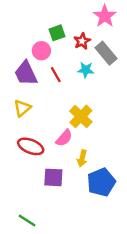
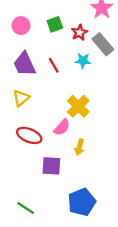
pink circle: (41, 51) -> (21, 26), moved
blue pentagon: (101, 182) -> (82, 202), moved

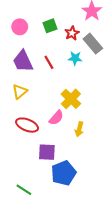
yellow arrow: (79, 147) -> (79, 129), moved
blue pentagon: (82, 202) -> (64, 173), moved

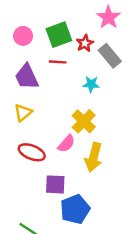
green square: (50, 26) -> (59, 35), size x1.5
cyan star: (75, 58) -> (91, 84), moved
red line: (49, 62) -> (58, 62), moved, turned -56
yellow arrow: (79, 129) -> (94, 157), size x1.6

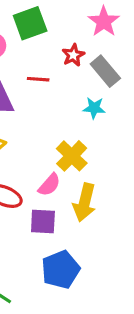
green square: (59, 35) -> (30, 23), moved
cyan star: (91, 84) -> (94, 108), moved
purple square: (55, 184) -> (43, 222), moved

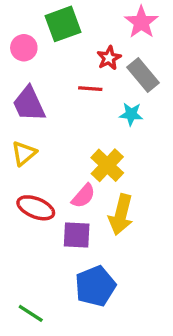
red line: (38, 79) -> (90, 89), moved

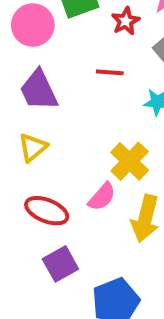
pink circle: (24, 48) -> (33, 25), size x1.4
red star: (109, 58) -> (126, 21), moved
purple square: (77, 235) -> (60, 264), moved, turned -32

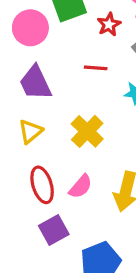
yellow cross: (130, 161) -> (87, 131), moved
pink semicircle: (102, 197) -> (81, 187), moved
red ellipse: (47, 211) -> (42, 185), turned 51

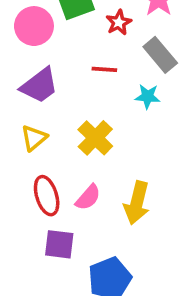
purple trapezoid: (35, 83) -> (39, 86), turned -102
purple square: (54, 230) -> (59, 244), turned 36

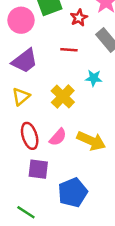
cyan star: (148, 96) -> (94, 78), moved
yellow arrow: (137, 203) -> (91, 141), turned -80

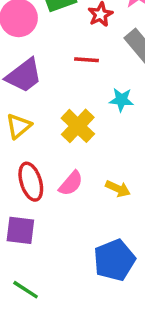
yellow arrow: (91, 141) -> (118, 189), size x0.6
purple square: (38, 169) -> (20, 230), moved
blue pentagon: (73, 192) -> (114, 260), moved

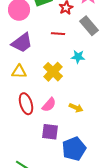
yellow triangle: (19, 126) -> (19, 72), turned 42
purple square: (20, 230) -> (50, 132), moved

